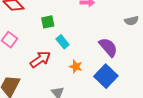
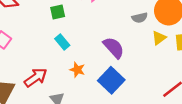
green square: (48, 22) -> (58, 12), moved
red arrow: (40, 59) -> (36, 78), moved

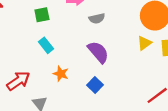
gray semicircle: (140, 18) -> (97, 18), moved
blue square: (111, 80) -> (95, 85), size x0.6

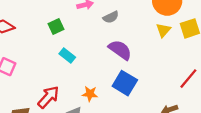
orange star: (61, 74) -> (90, 94), moved
blue square: (95, 85) -> (125, 83), size x1.5

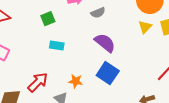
cyan rectangle: (67, 56) -> (57, 45), turned -32

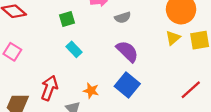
cyan rectangle: (57, 45) -> (74, 49), turned 32
red arrow: (38, 82) -> (49, 88), turned -30

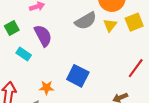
gray semicircle: (123, 18) -> (86, 21), moved, size x1.5
purple semicircle: (127, 51) -> (43, 36), moved, turned 30

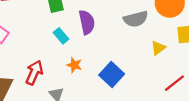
yellow triangle: (110, 25) -> (158, 48), moved
orange star: (47, 88) -> (74, 65), moved

